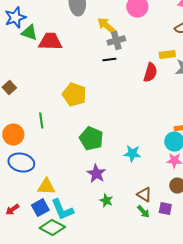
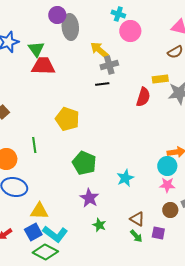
green triangle: (29, 33) -> (36, 49), moved, turned 36
cyan star: (132, 154) -> (125, 178), turned -30
cyan L-shape: (62, 210) -> (55, 234), turned -30

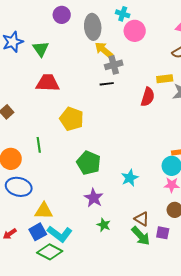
gray ellipse: (70, 27) -> (93, 27), moved
red trapezoid: (43, 66) -> (48, 83), moved
green arrow: (136, 236) -> (141, 236), size x1.5

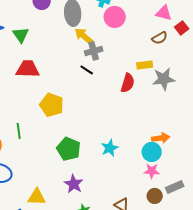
black line: (107, 84) -> (87, 70), turned 40
cyan star: (130, 178) -> (110, 148), moved
yellow triangle: (44, 211) -> (37, 197), moved

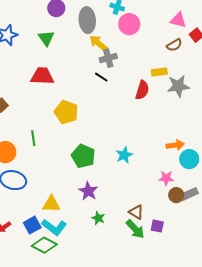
green triangle: (21, 35) -> (46, 38), moved
cyan circle: (152, 152) -> (189, 159), moved
brown circle: (155, 196) -> (176, 195), moved

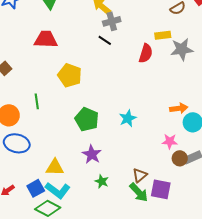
brown triangle: (136, 212) -> (140, 175), turned 49
purple square: (157, 226) -> (161, 189), size x1.5

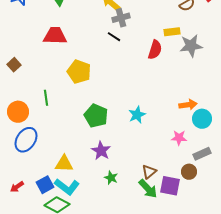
blue ellipse: (17, 143) -> (26, 140), turned -70
brown circle: (180, 158) -> (189, 172), moved

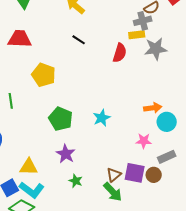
gray cross: (121, 18) -> (143, 21), moved
purple square: (170, 186) -> (135, 173), moved

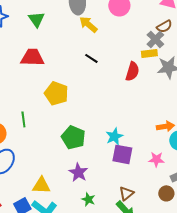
gray cross: (143, 21) -> (155, 39), turned -30
purple square: (135, 173) -> (122, 154), moved

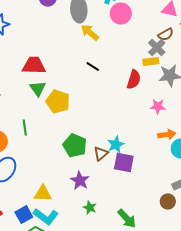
green triangle: (36, 19) -> (38, 89), moved
pink star: (156, 159) -> (158, 107), moved
brown triangle: (126, 193) -> (101, 154), moved

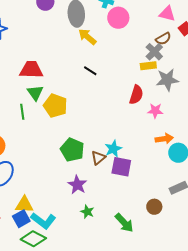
red semicircle: (134, 80) -> (136, 95), moved
green line: (25, 128) -> (22, 112), moved
yellow triangle: (43, 194) -> (24, 205), moved
brown circle: (168, 202) -> (154, 207), moved

